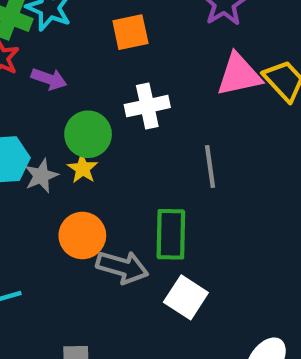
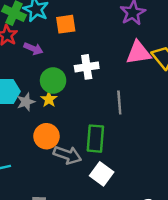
orange square: (130, 32) -> (66, 24), moved

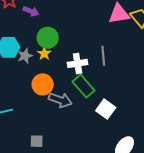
white cross: (87, 67) -> (78, 63), moved
green rectangle: (95, 139) -> (84, 86), turned -45
white square: (102, 174) -> (106, 109), moved

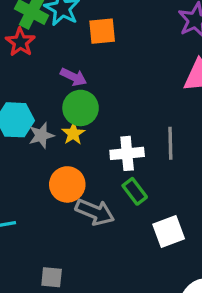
purple arrow: (31, 11) -> (74, 77), moved
green rectangle: (84, 86) -> (135, 191), size x0.7
white square: (106, 109) -> (169, 232), turned 30

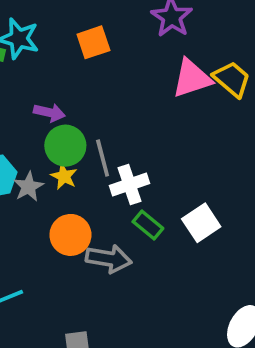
orange square: (102, 31) -> (93, 42), moved
gray line: (170, 143) -> (103, 158), moved
white square: (169, 232) -> (201, 223), moved

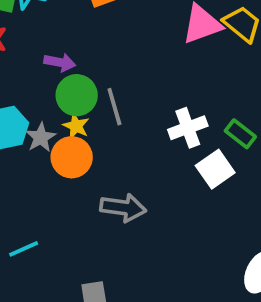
white cross: (129, 184) -> (188, 128), moved
green rectangle: (148, 225) -> (240, 134), moved
orange circle: (70, 235) -> (72, 157), moved

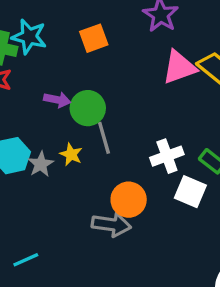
green circle: (77, 95) -> (88, 108), moved
orange circle: (72, 157) -> (129, 200), moved
white square: (215, 169) -> (190, 192), turned -32

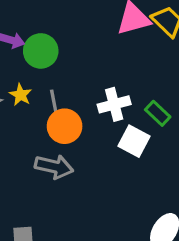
gray line: (104, 138) -> (55, 105), moved
orange circle: (129, 200) -> (65, 126), moved

